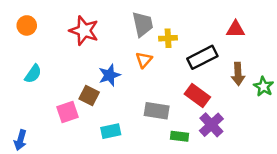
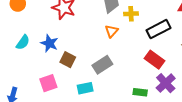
blue star: (109, 75) -> (49, 43), moved, turned -30
gray rectangle: (157, 111) -> (102, 65), moved, turned -42
pink square: (67, 112) -> (48, 83), moved

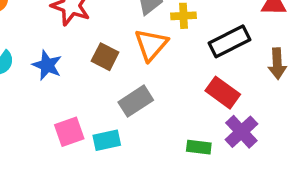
orange triangle: (112, 31) -> (151, 45), size x1.5
brown square: (68, 60) -> (105, 57), moved
pink square: (48, 83) -> (69, 132), moved

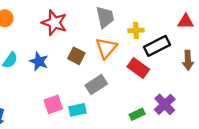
yellow cross: (183, 16) -> (136, 30), moved
red rectangle: (223, 93) -> (138, 68), moved
green rectangle: (199, 147) -> (137, 114), turned -32

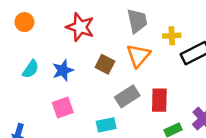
blue star: (39, 61) -> (63, 70), turned 30
red rectangle: (138, 68) -> (159, 100), moved, turned 55
pink square: (53, 104) -> (63, 108), moved

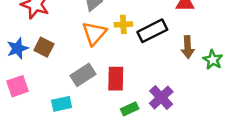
yellow cross: (172, 36) -> (123, 24), moved
brown square: (105, 64) -> (44, 47), moved

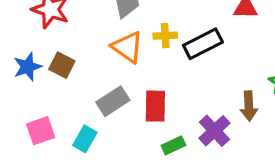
orange triangle: (94, 33) -> (128, 47), turned -36
brown arrow: (188, 47) -> (249, 106), moved
pink square: (18, 86) -> (41, 131), moved
cyan rectangle: (62, 104) -> (85, 139), turned -48

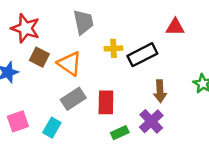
orange triangle: (128, 47) -> (69, 64), moved
brown square: (62, 65) -> (39, 57), moved
brown arrow: (249, 106) -> (160, 91), moved

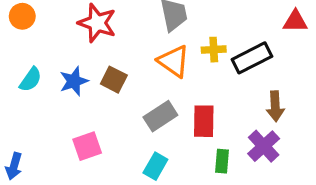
brown square: (39, 57) -> (114, 80), moved
orange triangle: (69, 64) -> (174, 61), moved
cyan rectangle: (52, 128) -> (155, 166), moved
green rectangle: (120, 133) -> (222, 161), turned -60

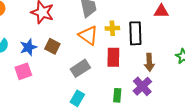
black rectangle: (252, 58) -> (135, 33), turned -65
red rectangle: (204, 121) -> (113, 57), moved
pink square: (87, 146) -> (23, 71), moved

